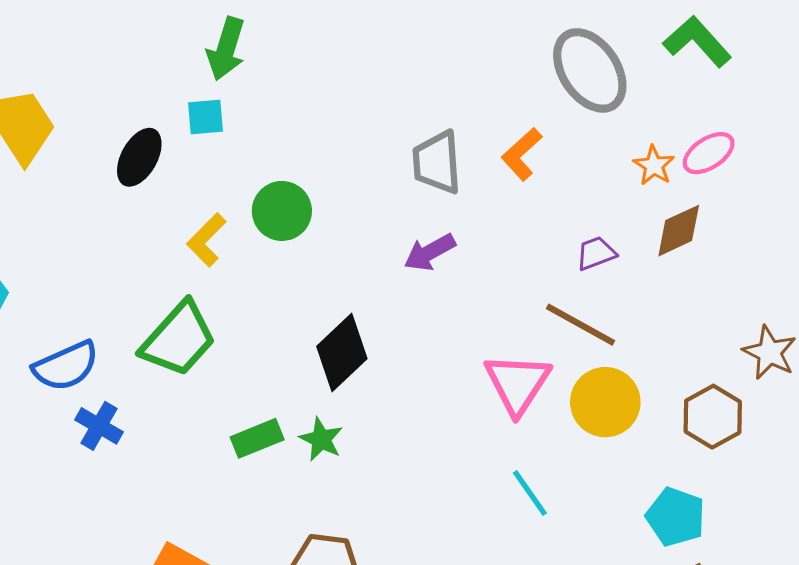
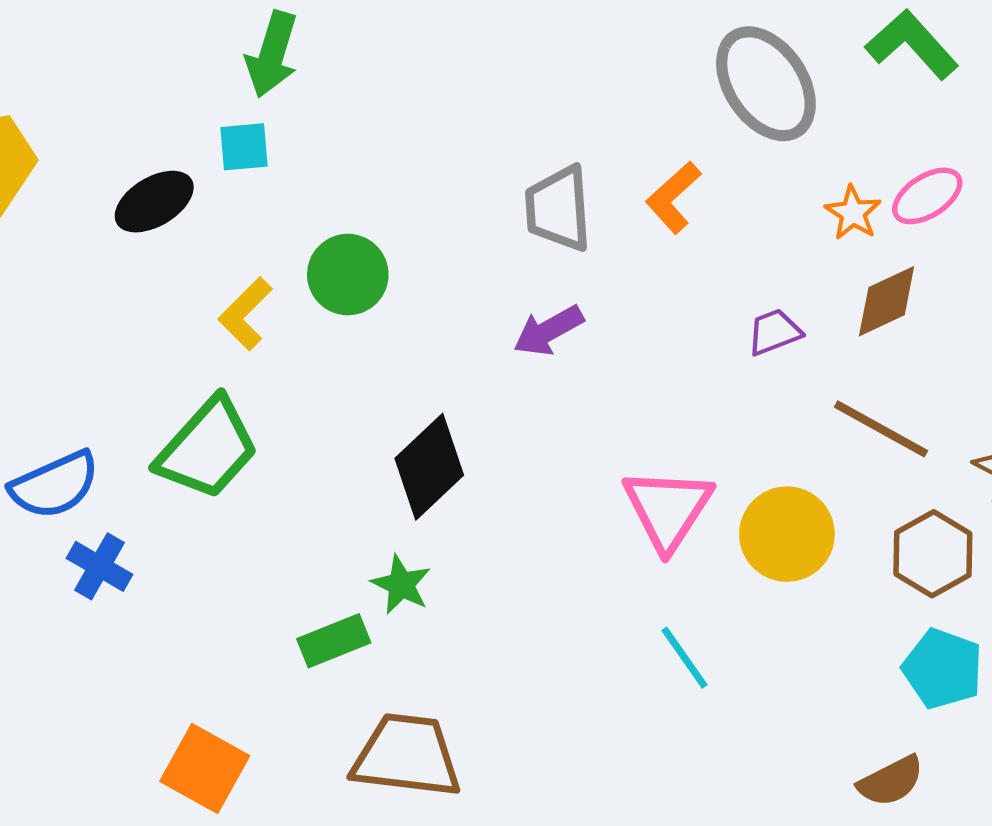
black ellipse: (139, 157) -> (154, 202), turned 30
brown line: (580, 325) -> (881, 429), moved
green rectangle: (257, 438) -> (334, 641), moved
cyan pentagon: (676, 517) -> (943, 669), moved

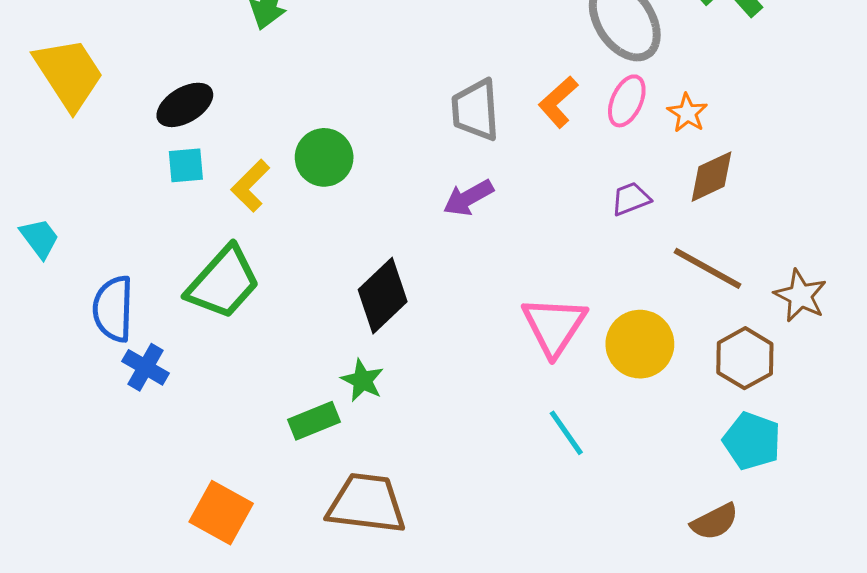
cyan square: (244, 147) -> (186, 165), moved
pink ellipse: (927, 196) -> (627, 101), moved, turned -33
blue semicircle: (55, 485) -> (113, 309), turned 116

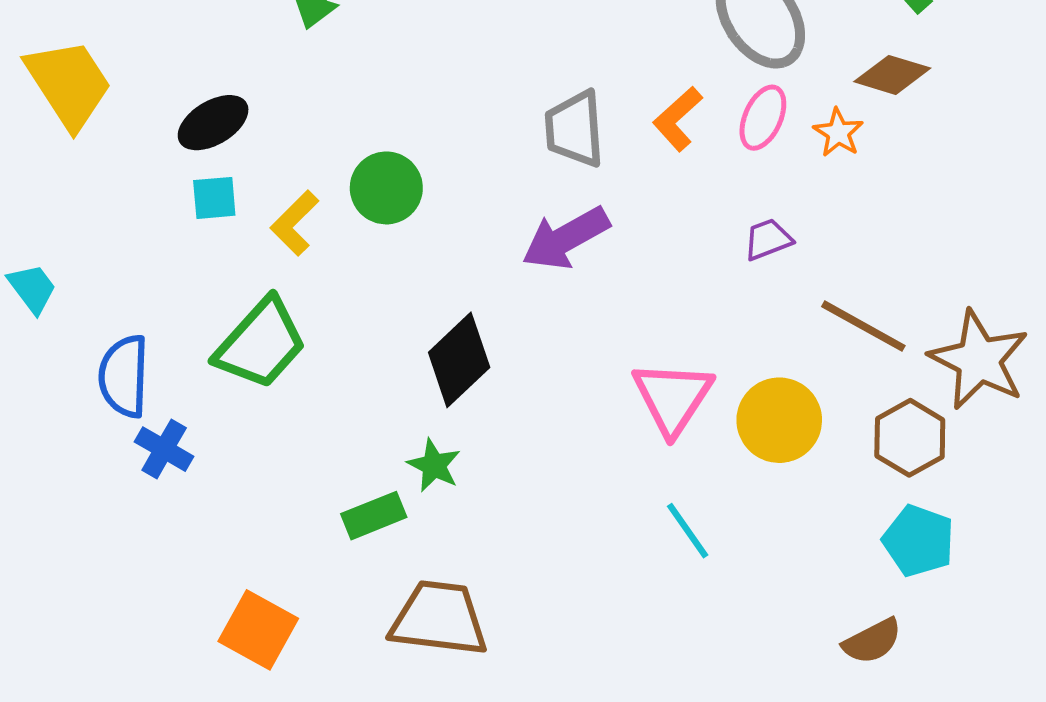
brown diamond: (712, 177) -> (892, 75), moved, turned 42
purple arrow: (468, 198) -> (566, 238), size x1.4
brown star: (800, 296) -> (979, 360), size x1.5

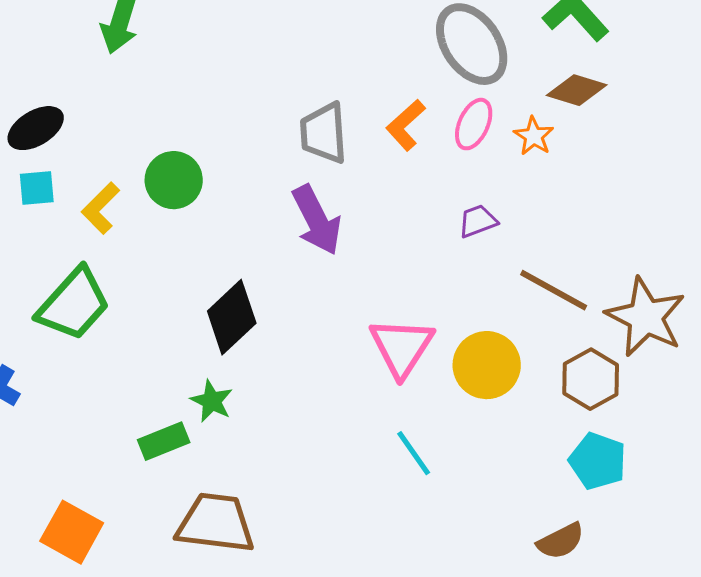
purple arrow: (566, 238) -> (317, 220), turned -88

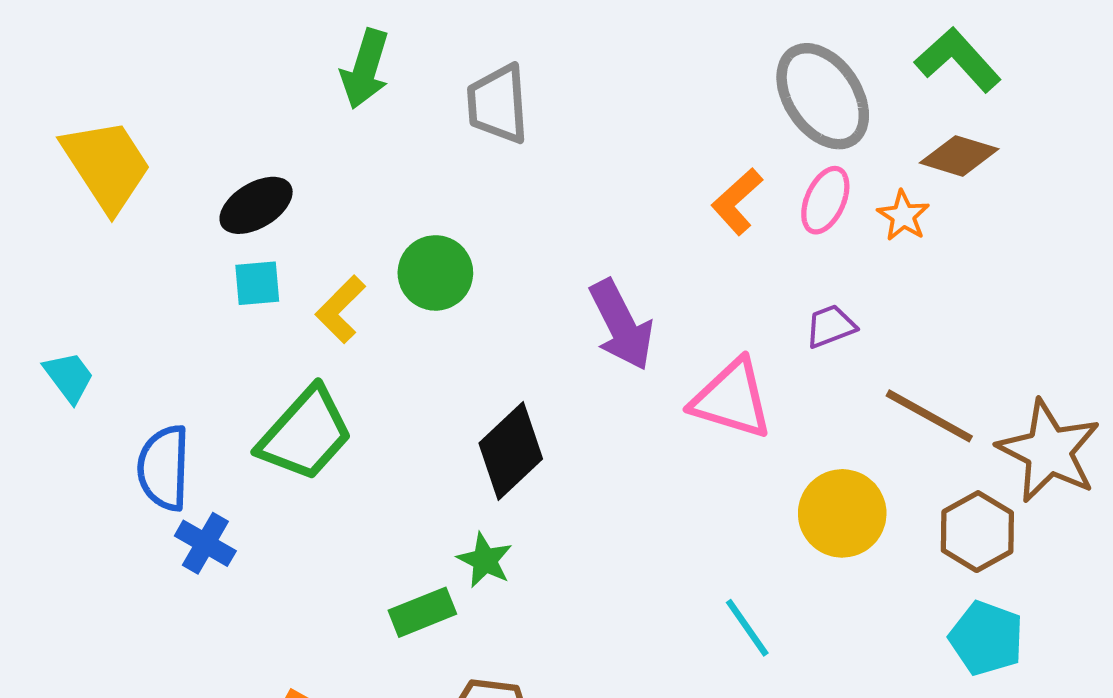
gray trapezoid: (324, 133) -> (498, 104), moved
pink triangle: (402, 347) -> (732, 399), moved, turned -46

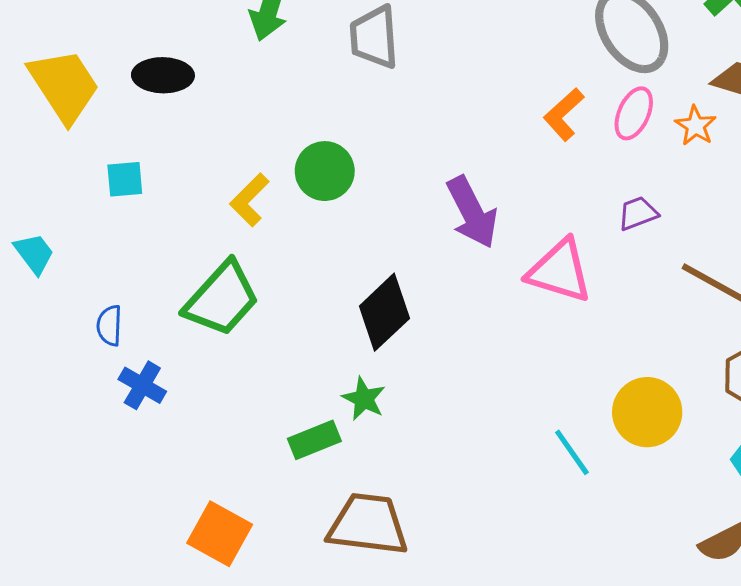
black ellipse: (256, 205) -> (163, 75), moved, turned 32
cyan square: (257, 283) -> (125, 179), moved
blue semicircle: (164, 468) -> (109, 326), size x0.6
yellow circle: (842, 513) -> (647, 412), moved

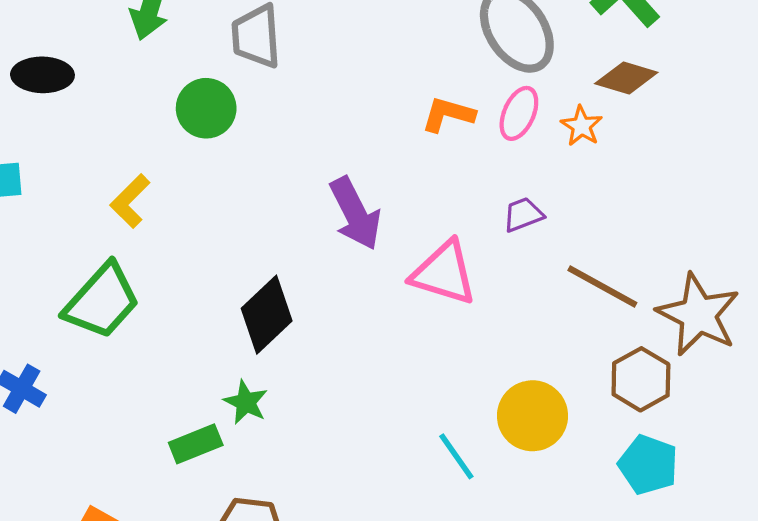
orange L-shape: (564, 114) -> (448, 114), turned 58
green circle: (325, 171) -> (206, 108), moved

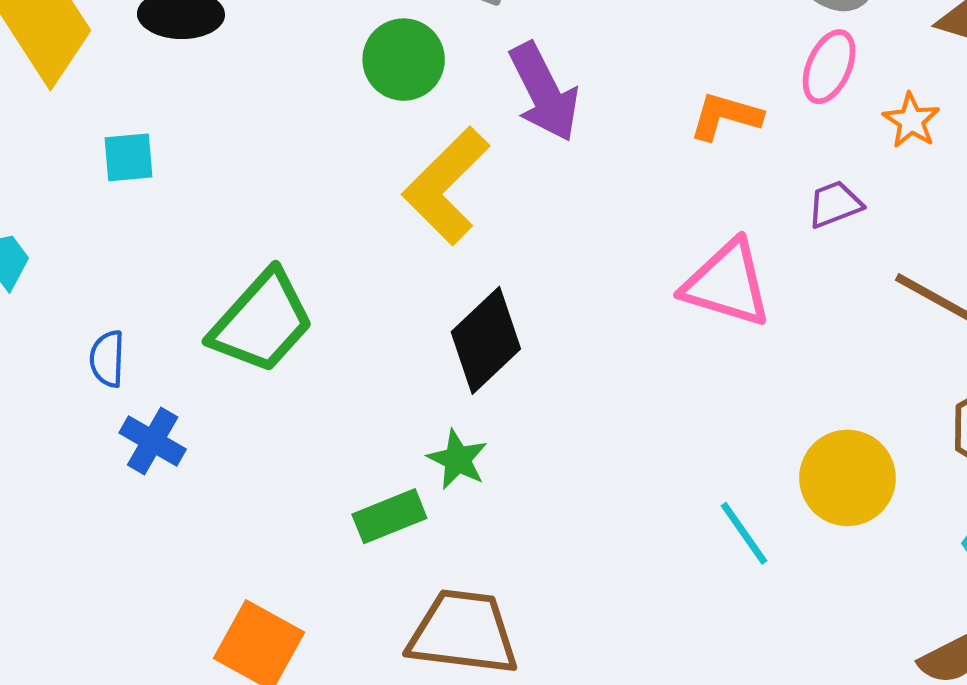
orange L-shape: (448, 114) -> (726, 116), moved
orange star: (581, 126) -> (911, 121), moved
yellow L-shape: (130, 201) -> (446, 186), moved, size x1.6
purple arrow: (355, 214) -> (544, 92), moved

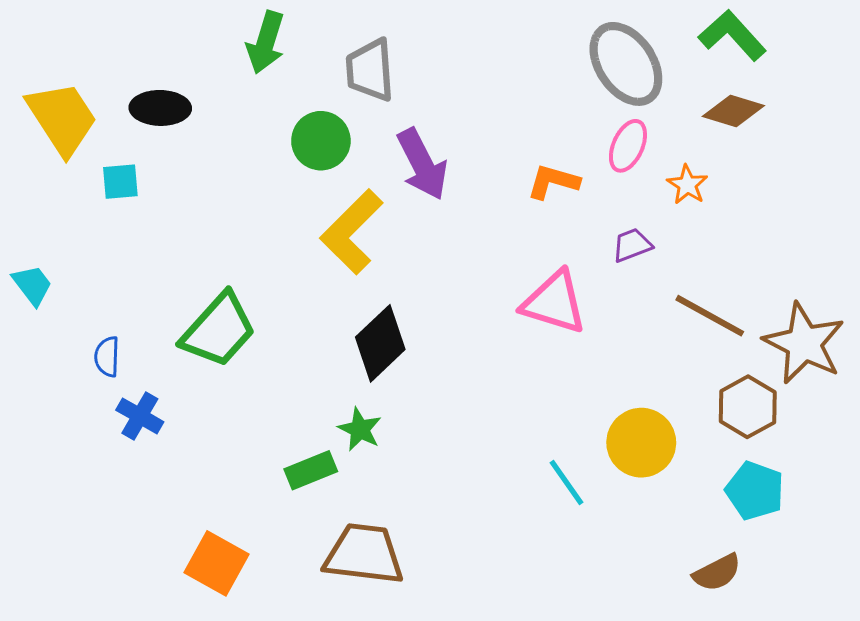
cyan square: (129, 157) -> (120, 182), moved

